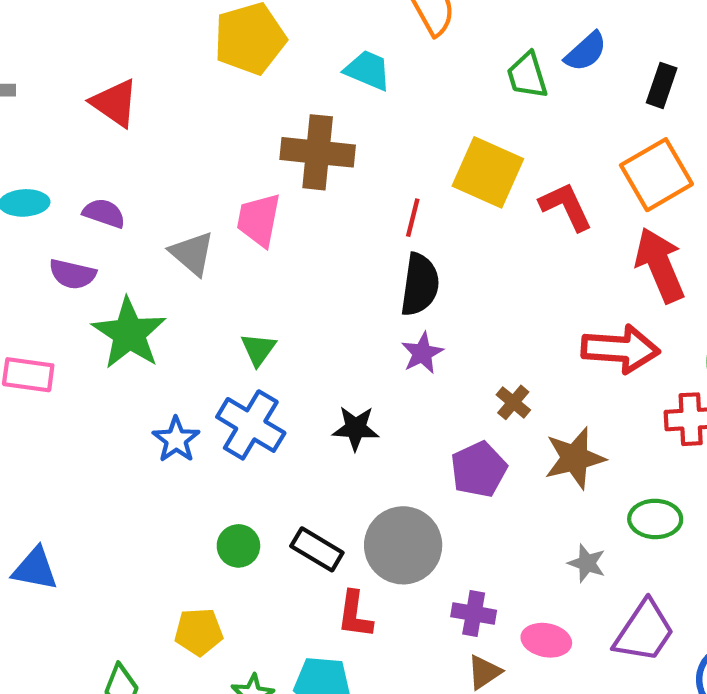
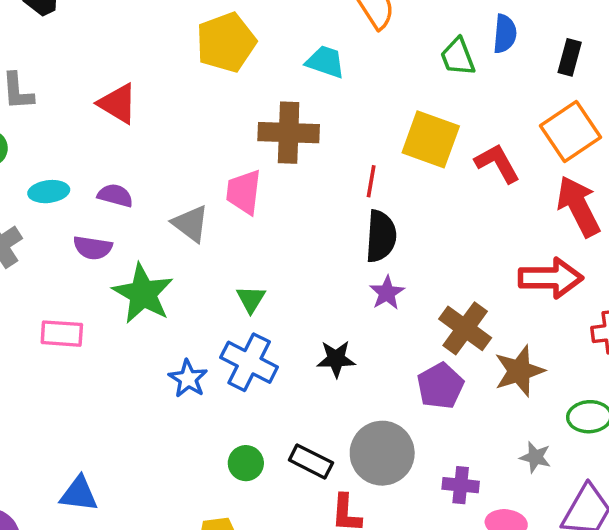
blue semicircle: (586, 52) -> (505, 34), turned -39
brown cross: (513, 402) -> (465, 328), size x1.8
purple cross: (474, 613) -> (461, 485), moved

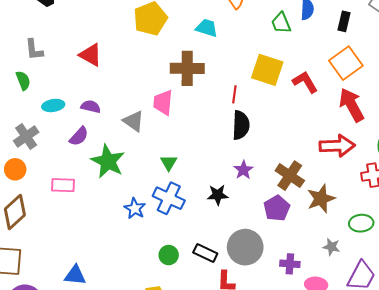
purple semicircle: (93, 248) -> (79, 136), turned -55
purple star: (387, 293) -> (243, 170), moved

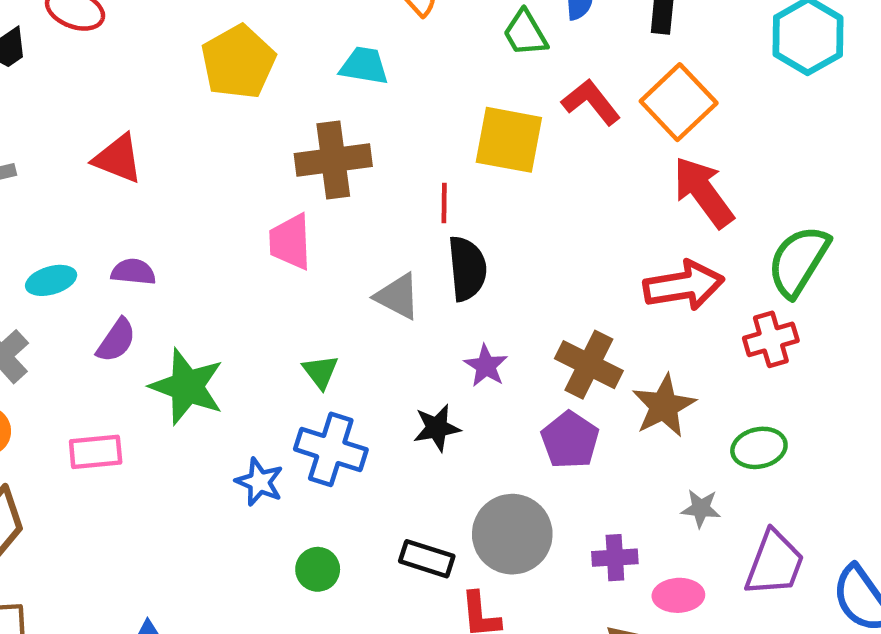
red L-shape: (305, 82) -> (591, 102), moved
gray triangle: (134, 121) -> (398, 296), moved
green circle: (169, 255) -> (318, 569), moved

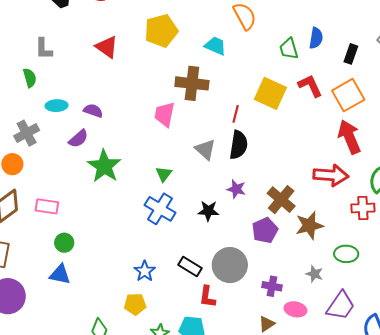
red triangle: (118, 159) -> (107, 47), moved
purple star: (486, 366) -> (236, 189), turned -30
pink rectangle: (96, 452) -> (47, 206), moved
blue star: (259, 482) -> (145, 271), moved
green circle: (318, 569) -> (64, 243), moved

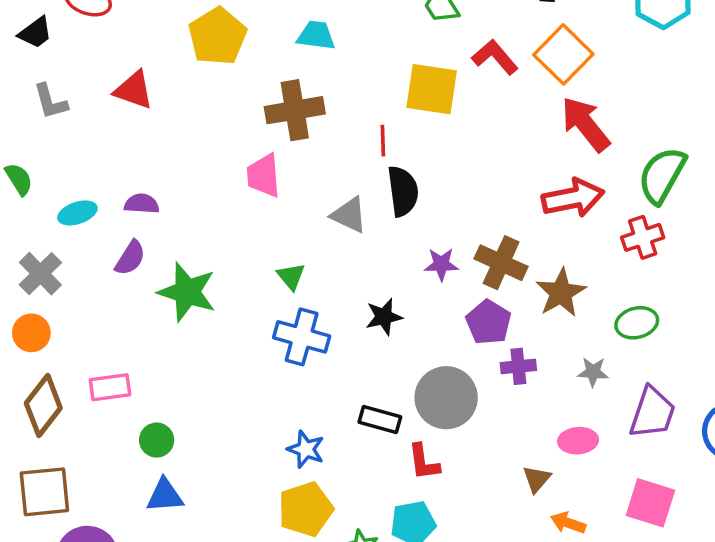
gray L-shape: (44, 49) -> (50, 101), moved
purple star: (236, 189) -> (441, 264), moved
purple cross: (272, 286) -> (518, 366), moved
yellow pentagon: (135, 304) -> (306, 509), size x1.4

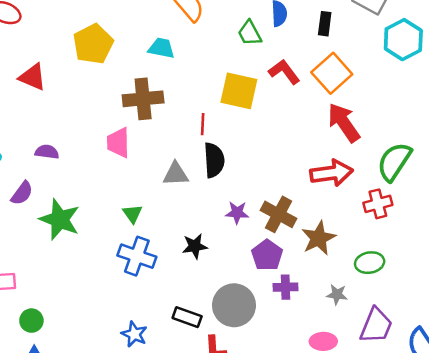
purple semicircle: (142, 204) -> (47, 152), moved
gray triangle: (349, 215) -> (176, 174), turned -32

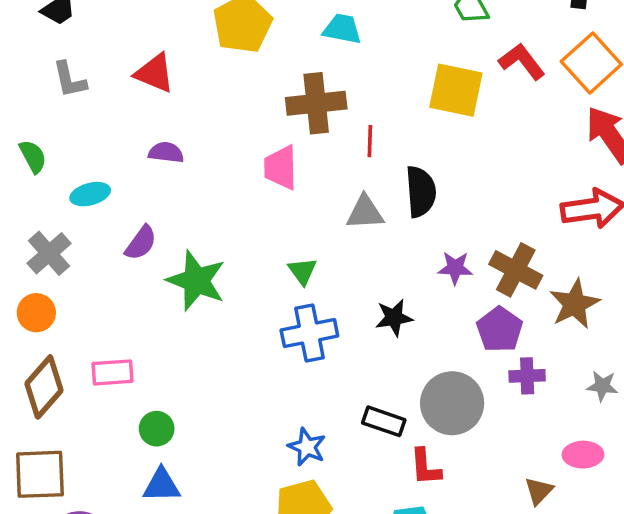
red line: (203, 124) -> (370, 141), moved
purple semicircle: (47, 152) -> (166, 153), moved
blue cross: (137, 256) -> (309, 333), turned -30

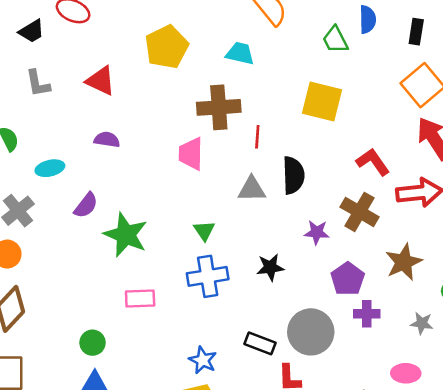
red L-shape: (522, 62) -> (373, 162), moved
brown cross: (516, 270) -> (359, 212), moved
pink rectangle: (113, 372) -> (140, 299), moved

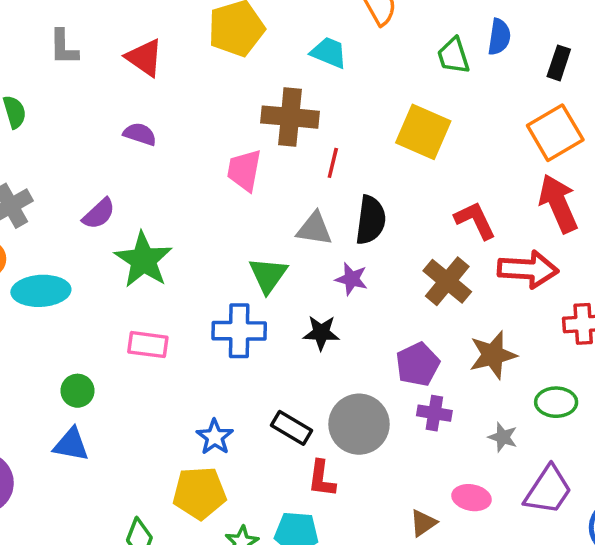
cyan ellipse: (50, 168) -> (41, 291), moved, size x1.5
green triangle: (204, 231) -> (268, 275), moved, size x1.4
purple star: (317, 232) -> (352, 279), moved

